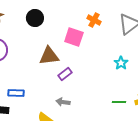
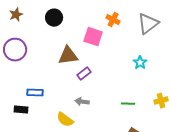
green line: (119, 102) -> (128, 104), moved

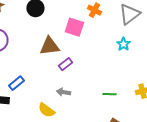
cyan star: (140, 63) -> (123, 44), moved
blue rectangle: (35, 93) -> (16, 83), turned -42

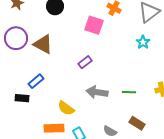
brown triangle: (49, 46) -> (43, 44), moved, turned 35
gray arrow: (63, 92) -> (97, 92), moved, size x1.5

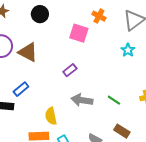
green line: (129, 92) -> (114, 100), turned 32
yellow semicircle: (66, 108) -> (51, 116), turned 42

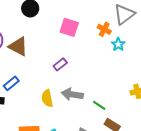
orange cross: (99, 16) -> (104, 29), moved
green line: (114, 100) -> (99, 105), moved
yellow semicircle: (51, 116) -> (47, 98), moved

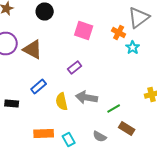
blue rectangle: (11, 83) -> (39, 86), moved
green line: (99, 105) -> (114, 108), turned -64

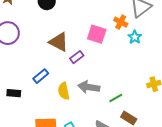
pink square: (84, 30) -> (97, 34), moved
brown triangle: (33, 50) -> (59, 42), moved

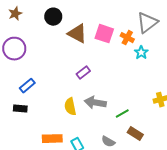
pink square: (97, 34) -> (104, 34), moved
brown triangle: (59, 42) -> (77, 34), moved
blue rectangle: (41, 76) -> (27, 86), moved

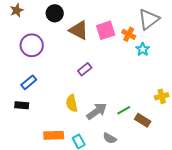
pink square: (104, 34) -> (106, 30), turned -36
purple circle: (14, 49) -> (32, 45), moved
gray arrow: (95, 103) -> (97, 111), moved, turned 135
brown rectangle: (135, 134) -> (143, 120), moved

